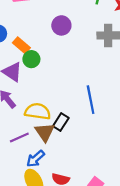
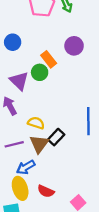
orange rectangle: (21, 45) -> (49, 59), moved
yellow semicircle: (38, 111) -> (36, 123), size x0.7

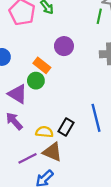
black rectangle: (56, 137) -> (66, 127), moved
brown triangle: (39, 144) -> (52, 152), turned -30

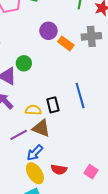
orange rectangle: (42, 65) -> (66, 43), moved
black rectangle: (66, 127) -> (53, 105), turned -42

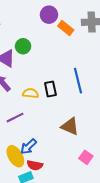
brown triangle: (41, 128) -> (70, 126), moved
blue arrow: (35, 153) -> (29, 147), moved
red semicircle: (59, 169) -> (35, 165), moved
yellow ellipse: (35, 173) -> (15, 156), moved

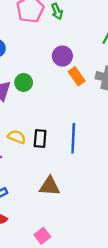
brown triangle: (70, 126) -> (50, 186), turned -36
pink square: (86, 157) -> (42, 236), moved

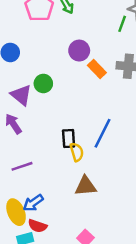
yellow semicircle: (17, 137) -> (77, 152), moved, turned 60
blue line: (73, 138) -> (103, 133), turned 32

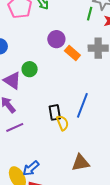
purple line: (22, 166) -> (15, 127), moved
brown triangle: (86, 186) -> (81, 163), moved

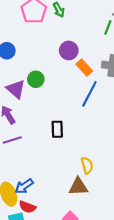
blue line: (82, 105) -> (89, 94), moved
yellow semicircle: (63, 123) -> (87, 165), moved

